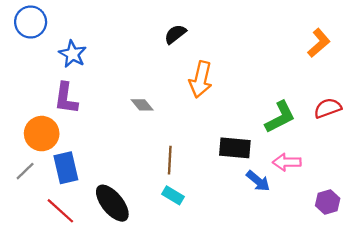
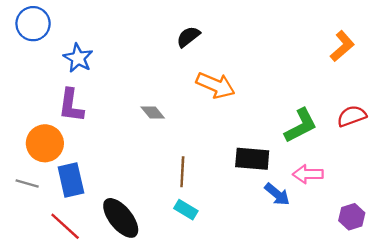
orange arrow: (201, 79) -> (215, 85), turned -80
gray line: (25, 171) -> (27, 184), turned 60

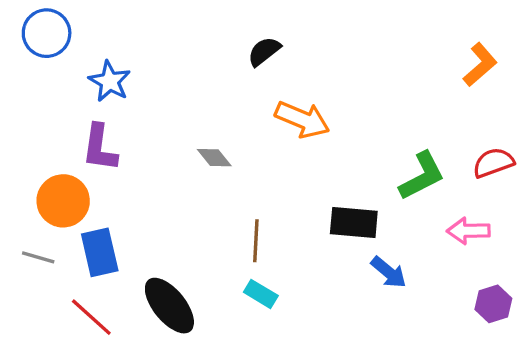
pink arrow: (308, 174) -> (468, 231), moved

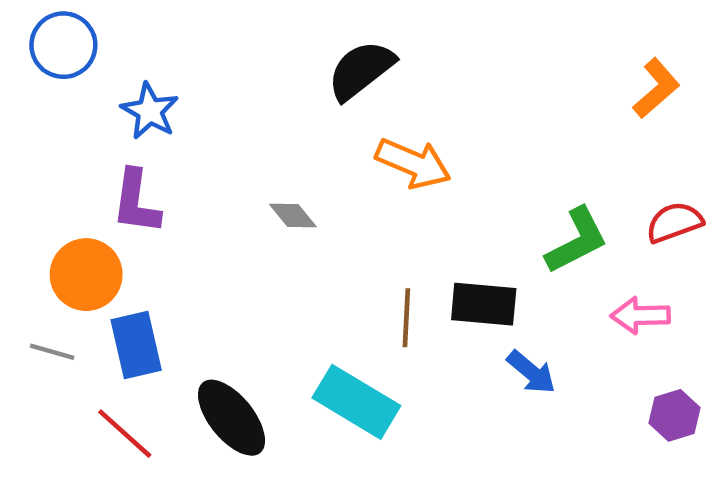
black semicircle: (264, 51) -> (361, 70), size x1.5
brown line: (256, 241) -> (406, 318), moved
cyan rectangle: (261, 294) -> (356, 402), size x1.8

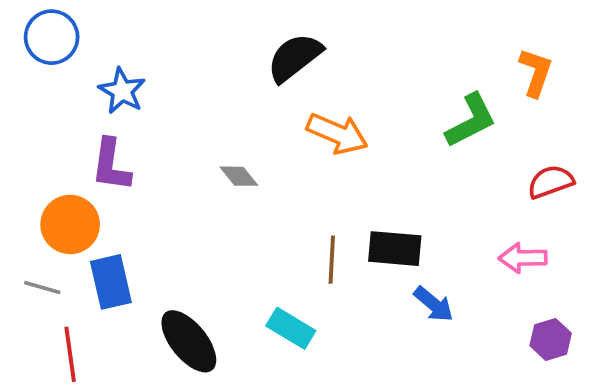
orange L-shape: (656, 88) -> (536, 72), turned -30
green L-shape: (577, 240) -> (471, 121), moved
cyan rectangle: (356, 402) -> (291, 328), size x0.7
red line: (125, 434) -> (70, 354), moved, turned 40

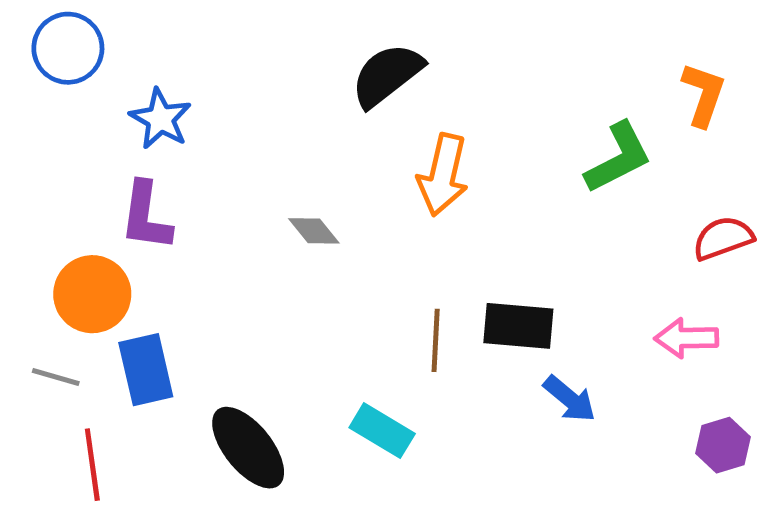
orange arrow: (337, 134) -> (443, 175), turned 80

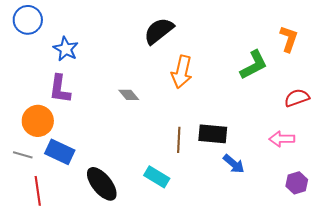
blue rectangle: (146, 370) -> (60, 152), turned -52

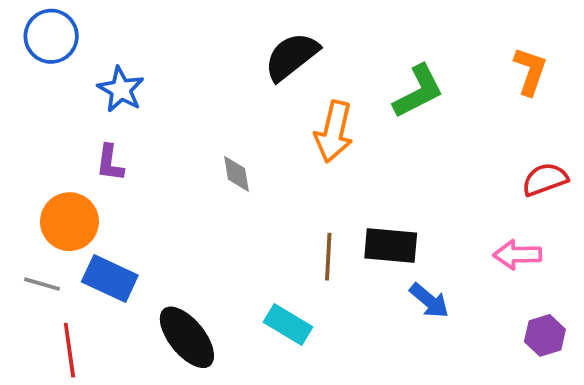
green L-shape: (254, 65) -> (418, 91), moved
purple L-shape: (60, 89) -> (110, 163), size x0.7
gray diamond: (129, 95) -> (237, 174), turned 30

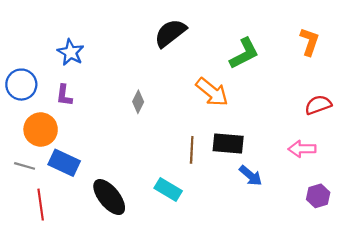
blue circle: (51, 36) -> (21, 85), moved
orange arrow: (334, 132) -> (212, 92), moved, turned -64
gray diamond: (237, 174) -> (138, 102), turned 35

